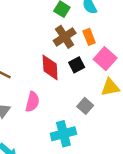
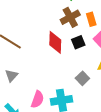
pink semicircle: (32, 102) -> (38, 99), moved

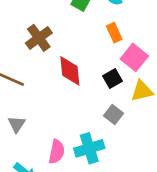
brown cross: (70, 17) -> (39, 38), moved
black square: (78, 42) -> (112, 79), moved

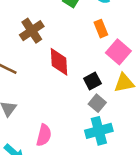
black square: (112, 79) -> (92, 81), moved
cyan cross: (89, 148) -> (99, 131), moved

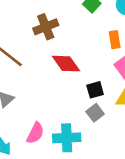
red diamond: (59, 62) -> (66, 64), turned -44
cyan cross: (99, 131) -> (67, 138), moved

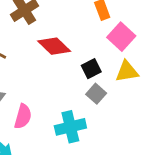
pink semicircle: (35, 133) -> (23, 116), moved

